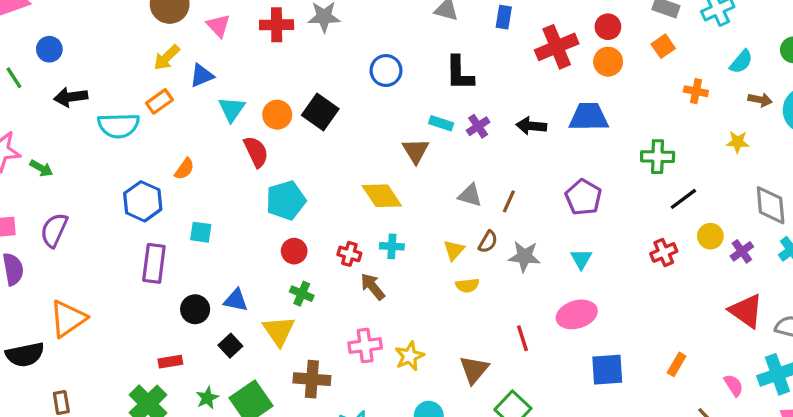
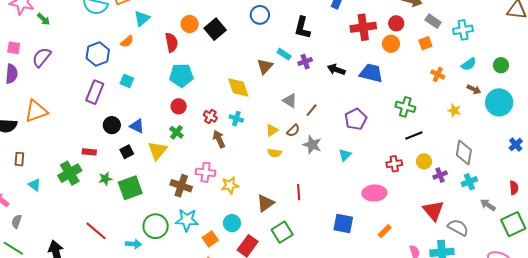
cyan triangle: (232, 109) -> (142, 18), moved
pink ellipse: (577, 314) -> (374, 193), moved
brown cross: (312, 379) -> (181, 186), moved

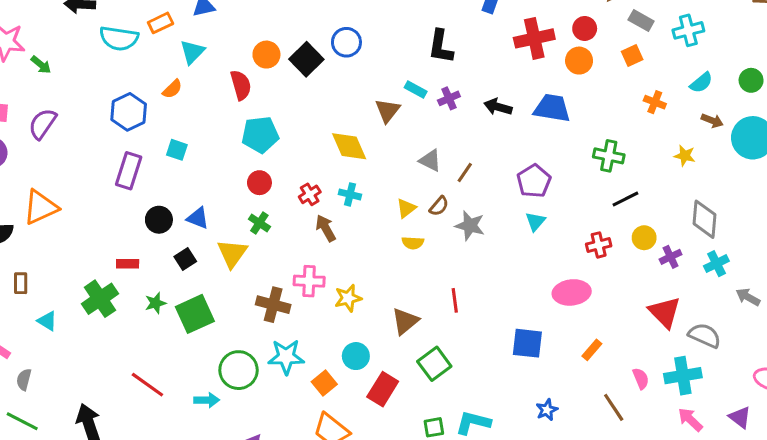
blue circle: (260, 15) -> (346, 42), moved
red cross: (210, 116) -> (310, 194), turned 32
cyan triangle: (345, 155) -> (535, 221), moved

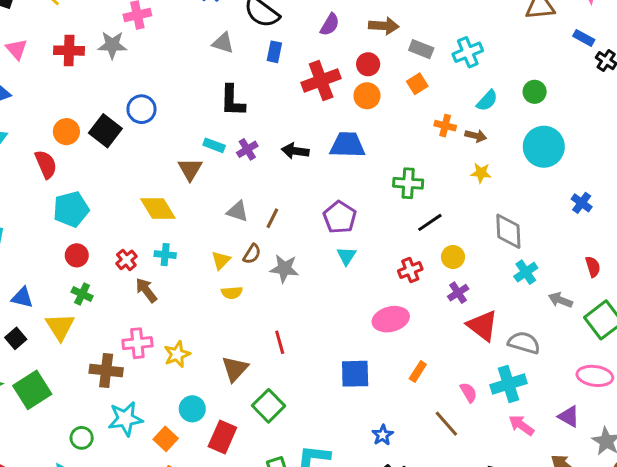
brown arrow: (712, 121) -> (476, 136), moved
purple cross: (671, 257) -> (458, 293), moved
green circle: (239, 370) -> (82, 438), size x0.6

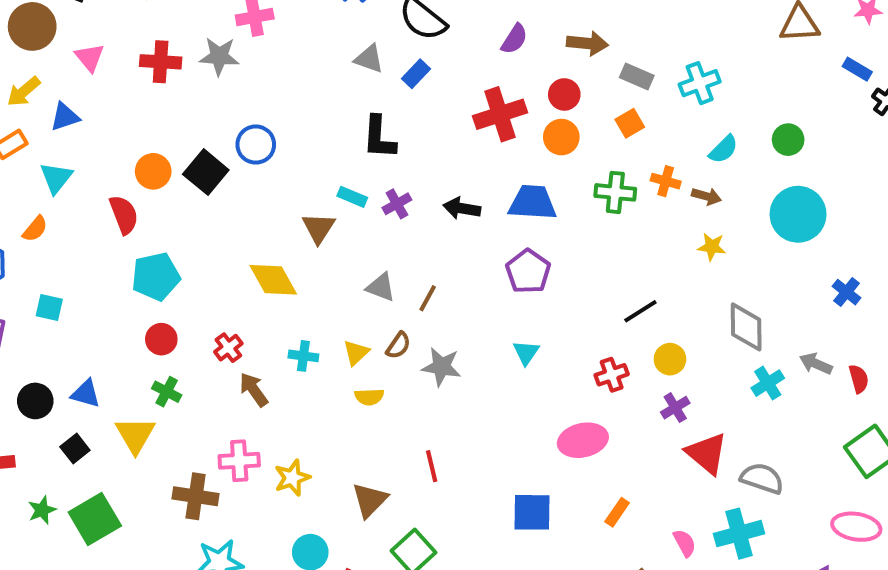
blue rectangle: (274, 52) -> (416, 74), moved, turned 30
green cross: (408, 183) -> (615, 192), moved
purple pentagon: (340, 217) -> (528, 271), moved
cyan cross: (165, 255) -> (303, 356), moved
gray arrow: (560, 300) -> (816, 364), moved

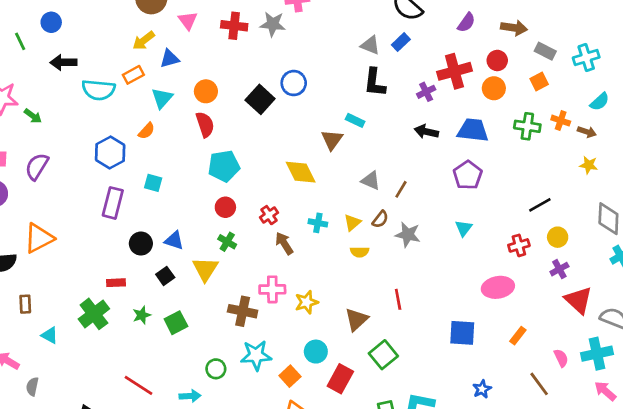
gray triangle: (369, 59) -> (370, 45), moved
orange circle: (153, 171) -> (206, 91), moved
purple cross: (397, 204) -> (426, 92), moved
green square: (95, 519) -> (176, 323), size x0.7

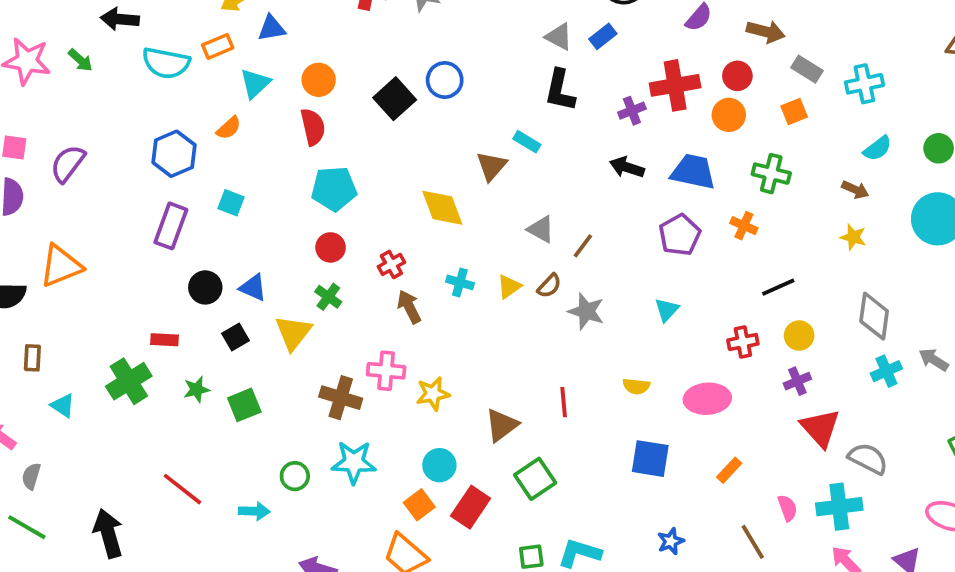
green arrow: (33, 116) -> (80, 60), moved
orange cross: (561, 121) -> (744, 226), moved
yellow semicircle: (360, 252) -> (636, 386), moved
orange square: (290, 376) -> (419, 505), moved

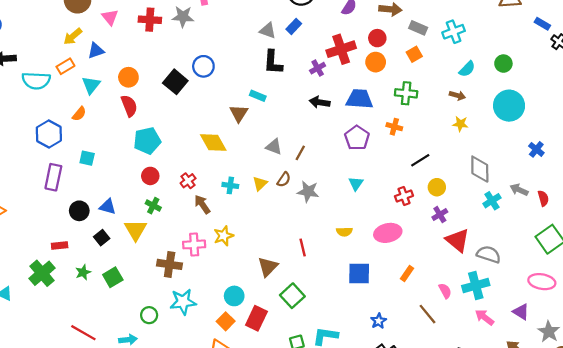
yellow star: (433, 394) -> (224, 236), moved

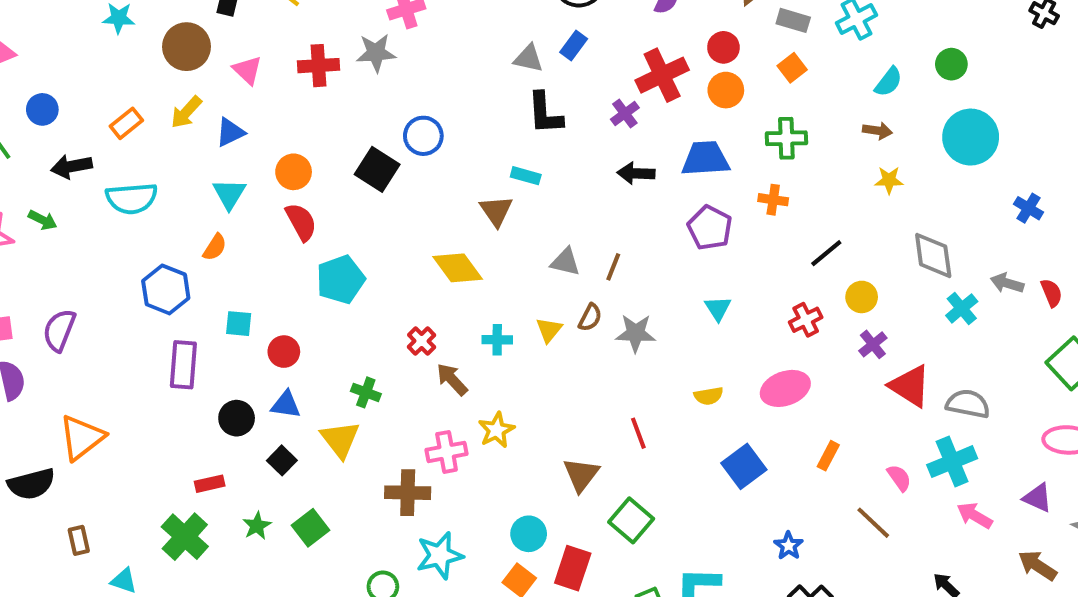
orange rectangle: (65, 66) -> (126, 123), moved
red circle: (150, 176) -> (284, 352), moved
blue square: (359, 274) -> (744, 466), turned -30

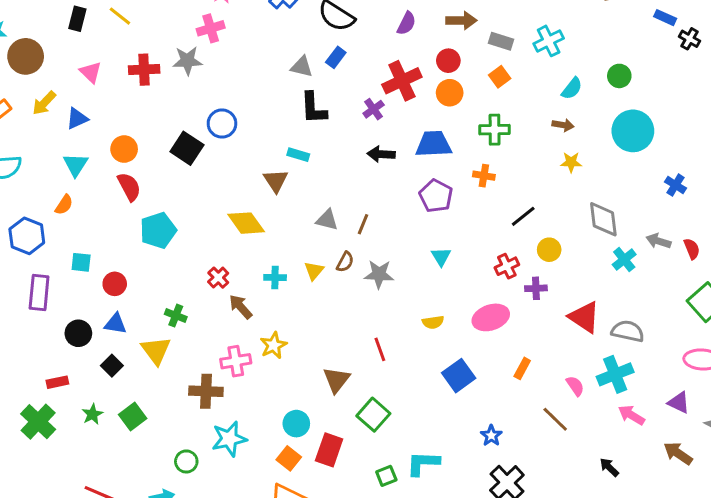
brown circle: (187, 47) -> (26, 56), moved
purple cross: (873, 344) -> (536, 288), moved, turned 35

